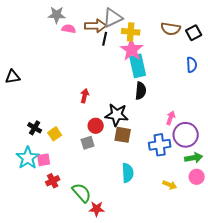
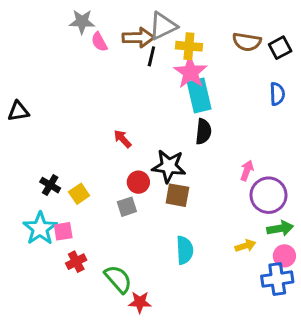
pink semicircle: (69, 29) -> (99, 42), turned -128
red arrow: (85, 96) -> (122, 139), turned -56
blue cross: (160, 145) -> (277, 279), moved
yellow arrow: (170, 185) -> (245, 246), moved, turned -40

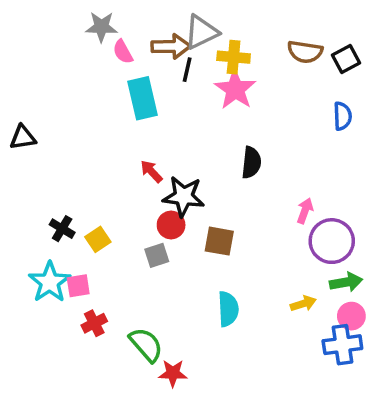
cyan rectangle: (199, 95) -> (142, 98), moved
black star: (169, 166) -> (184, 196), moved

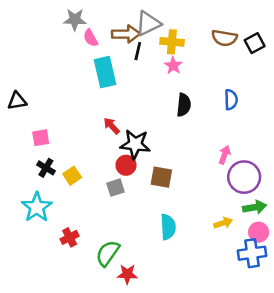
pink star: (235, 89) -> (173, 65), size x0.6
blue semicircle: (342, 116) -> (231, 100), moved
black semicircle: (251, 163) -> (184, 105), moved
pink square: (78, 286) -> (41, 138), moved
green semicircle: (146, 345) -> (108, 253), turned -104

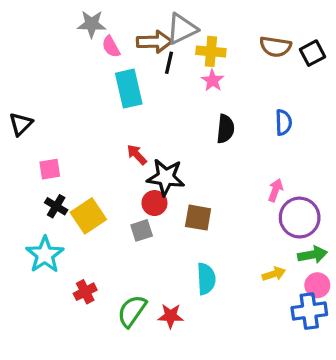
black triangle: (17, 101) -> (21, 124), turned -36
yellow square: (72, 176) -> (88, 216), size x1.5
red star: (127, 274) -> (171, 316), moved

